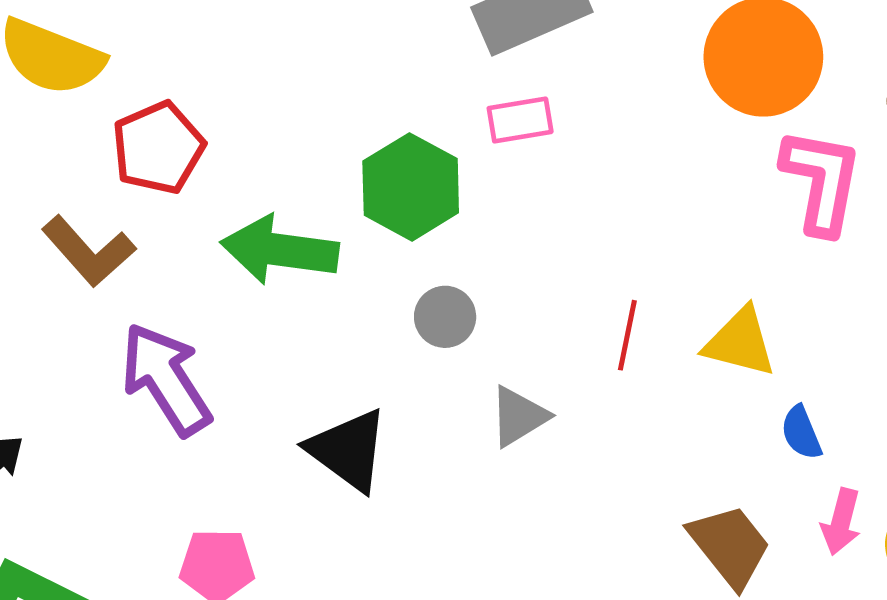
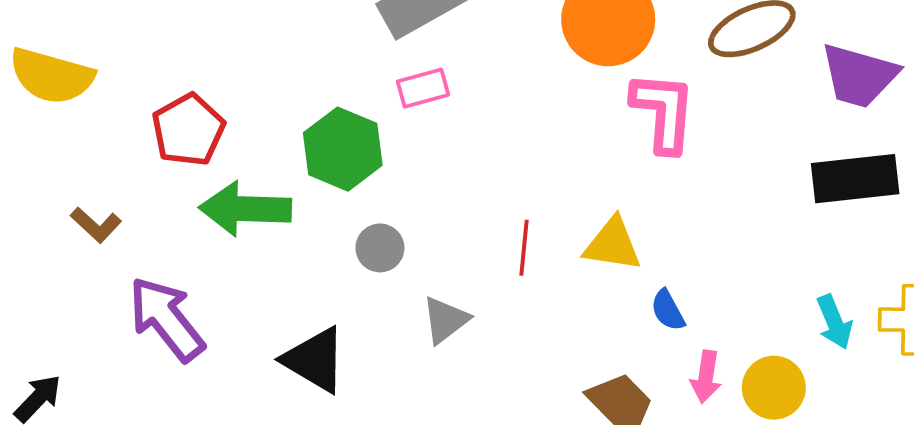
red pentagon: (158, 148) -> (188, 130), moved
brown L-shape: (89, 251) -> (96, 225), size x0.7

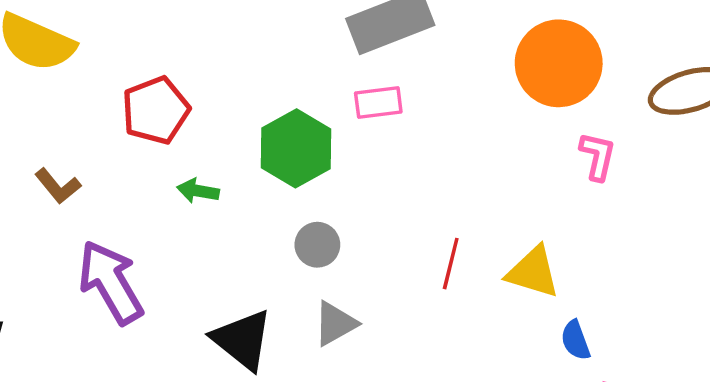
pink L-shape: (663, 112) -> (598, 156), size x0.6
green arrow: (245, 209) -> (198, 191), size x0.5
gray triangle: (445, 320) -> (335, 324), moved

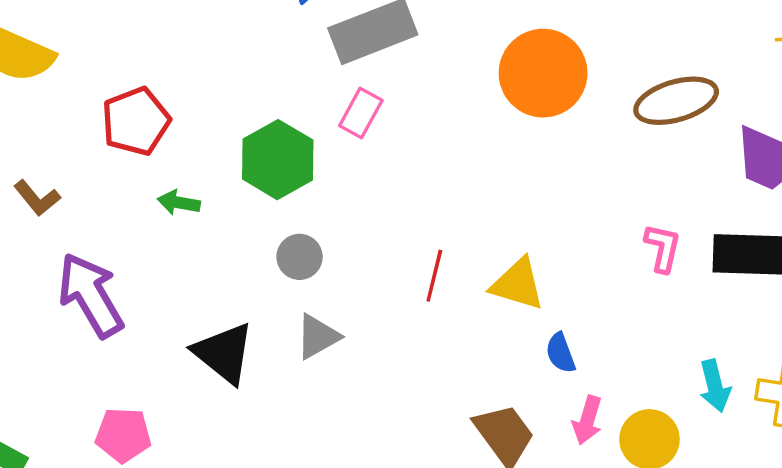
pink rectangle: (378, 103) -> (361, 113), turned -54
pink L-shape: (598, 156) -> (663, 248), moved

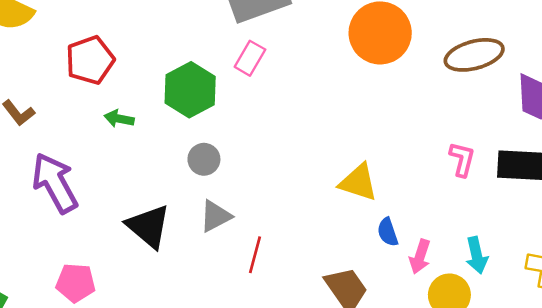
red line: (434, 276) -> (255, 255), moved
cyan arrow: (715, 386) -> (477, 255), moved
pink arrow: (587, 420) -> (420, 257), moved

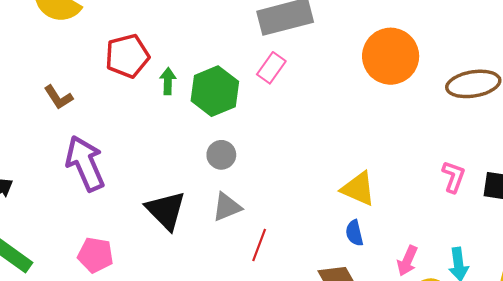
green arrow: (119, 119) -> (168, 81), moved, turned 75
blue semicircle: (388, 232) -> (354, 233), moved

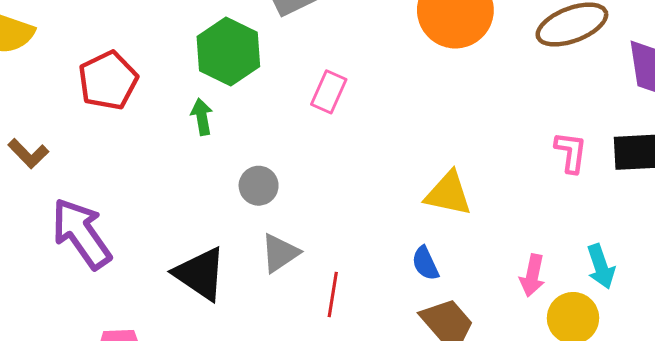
pink rectangle: (271, 68) -> (329, 92), moved
green arrow: (168, 81) -> (202, 117), moved
green hexagon: (215, 91) -> (228, 52), moved
blue semicircle: (354, 233) -> (425, 263), moved

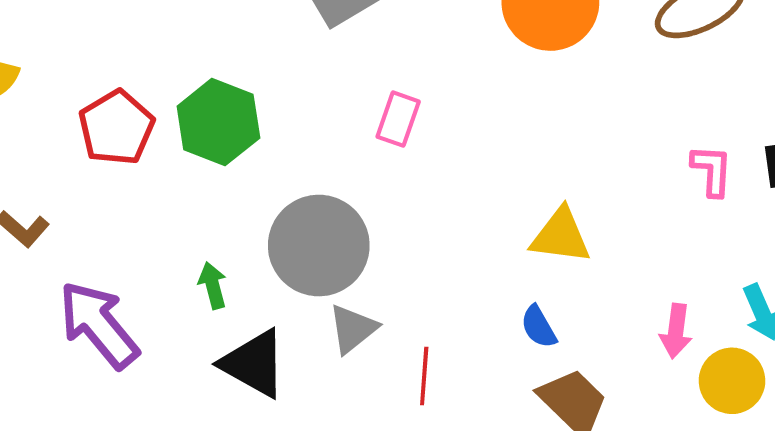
green hexagon: (228, 52) -> (218, 122), moved
green arrow: (202, 117) -> (213, 285), moved
gray circle: (259, 186) -> (319, 246), size x2.0

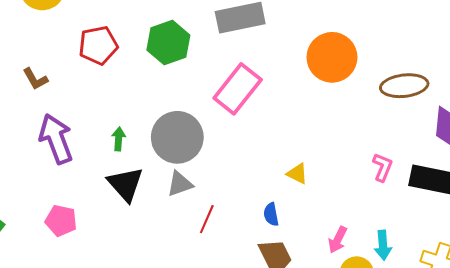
pink rectangle: (398, 119) -> (238, 89), size x1.8
green hexagon: (218, 122) -> (168, 43), moved
yellow triangle: (561, 236) -> (297, 174), size x0.7

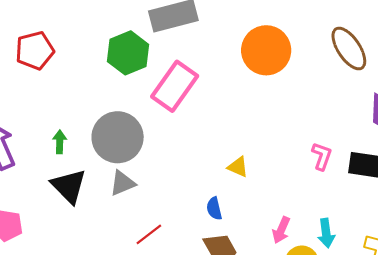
green hexagon: (168, 43) -> (128, 53), moved
brown ellipse: (404, 86) -> (349, 49), moved, turned 66
red line: (207, 219) -> (149, 234), moved, turned 32

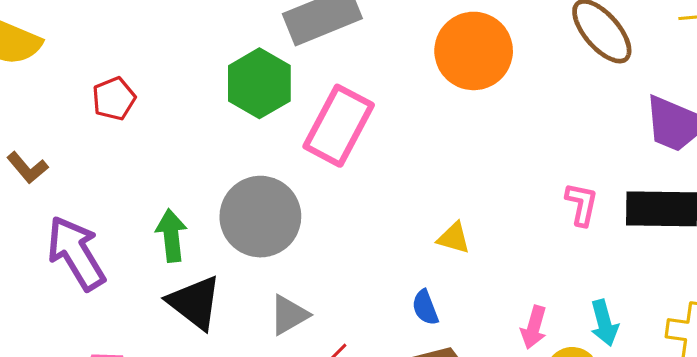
red pentagon: (35, 50) -> (114, 99), size x0.7
green arrow: (60, 142) -> (171, 236), size x1.4
gray triangle: (122, 183) -> (289, 315), moved

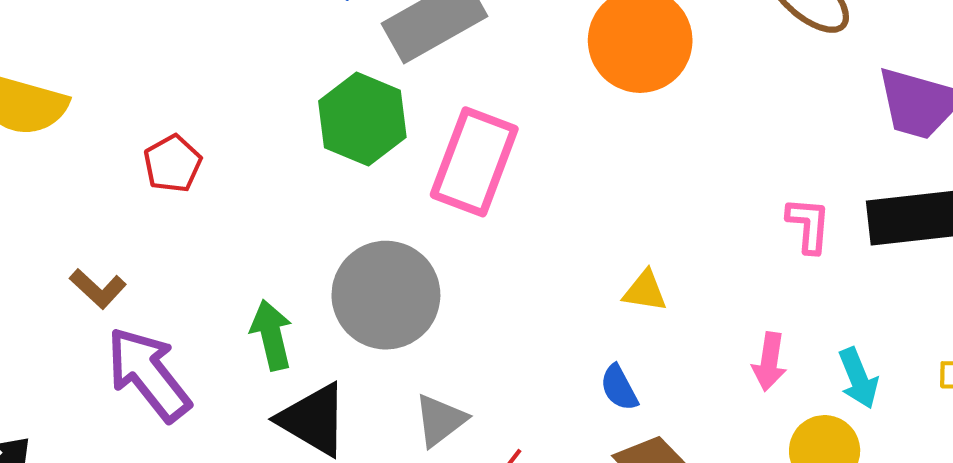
brown L-shape: (27, 168) -> (98, 289), moved
pink arrow: (534, 327) -> (769, 362), moved

